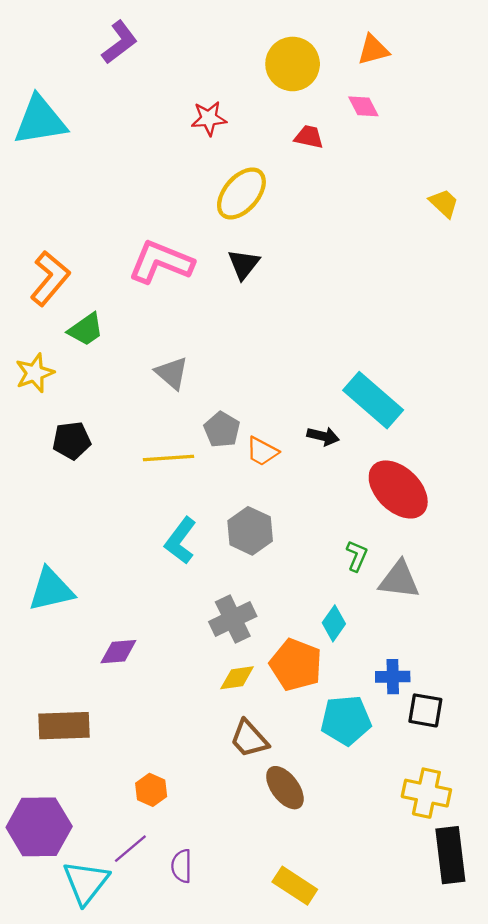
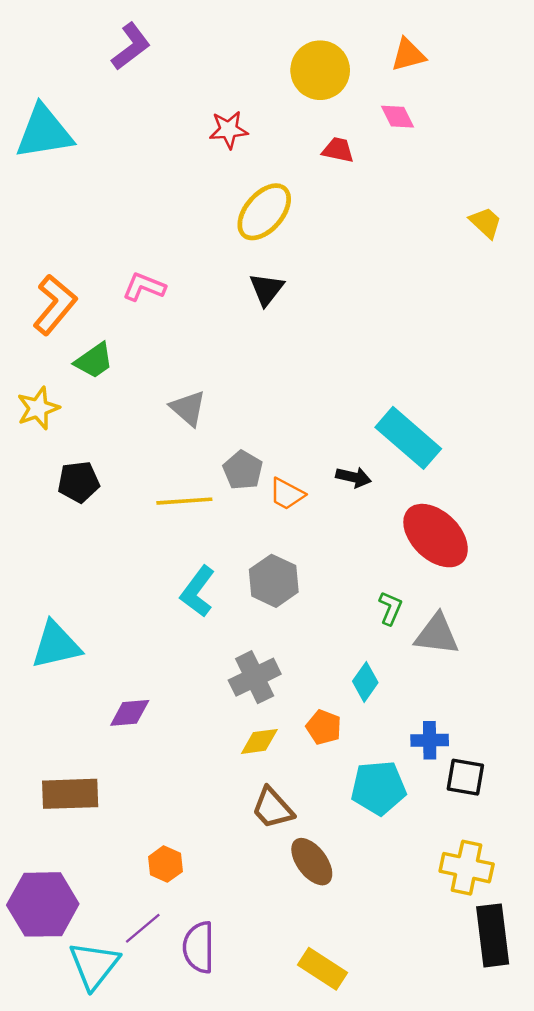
pink L-shape: (161, 262) -> (144, 287), moved, size x0.6
orange pentagon: (296, 665) -> (324, 727), size x0.6
purple semicircle: (182, 866) -> (199, 947), size x1.4

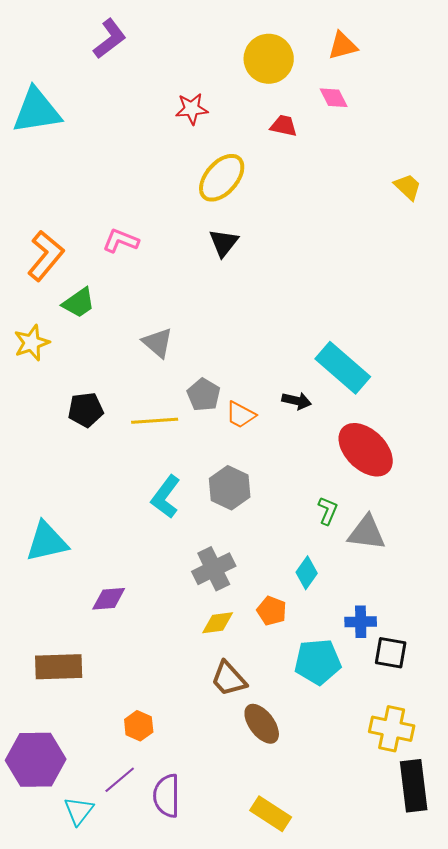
black pentagon: (79, 482) -> (86, 410), moved
cyan triangle: (94, 965) -> (79, 811), size x0.7

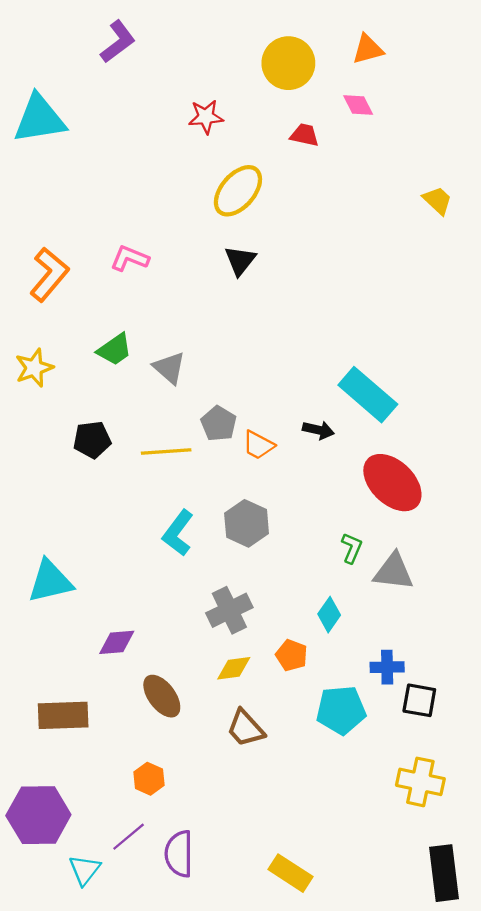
green trapezoid: (79, 303) -> (115, 350), moved
brown ellipse: (262, 724) -> (162, 696), moved
black rectangle: (414, 786) -> (444, 873), moved

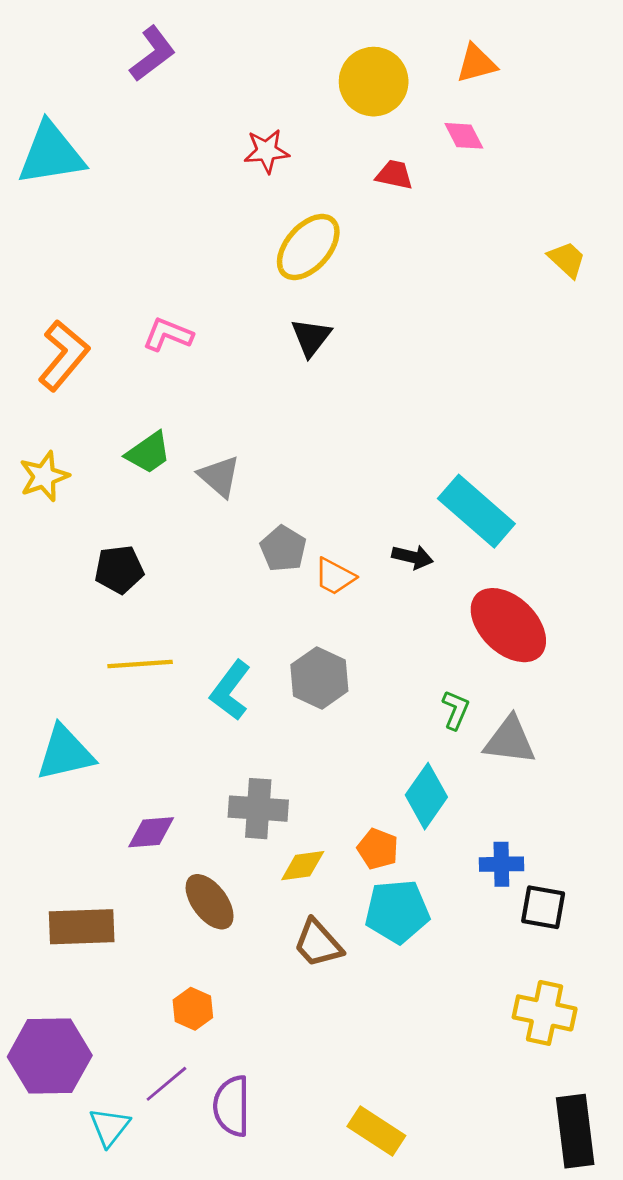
yellow line: (166, 451) -> (140, 664), moved
gray cross: (229, 610) -> (258, 809), moved, turned 30
cyan diamond: (329, 615) -> (426, 796), size x1.4
cyan pentagon: (341, 710) -> (397, 911), moved

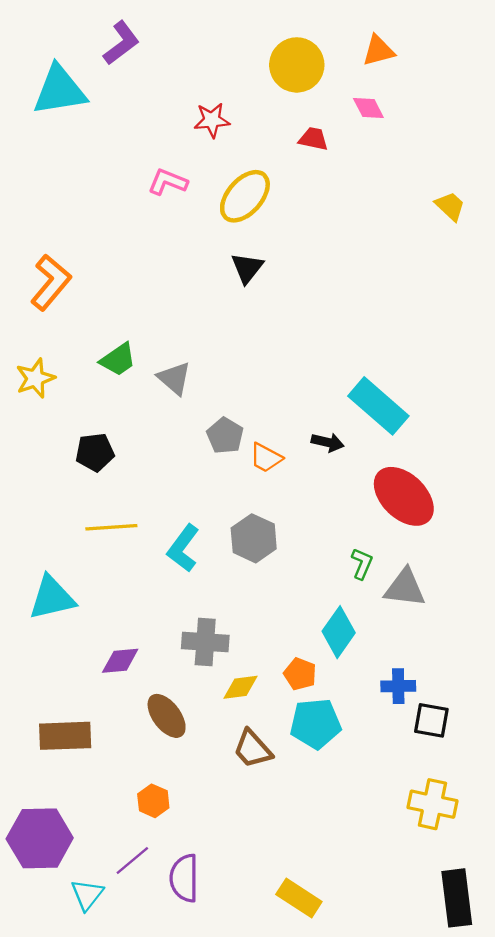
cyan triangle: (51, 154) -> (60, 90), moved
pink L-shape: (168, 335) -> (168, 182), moved

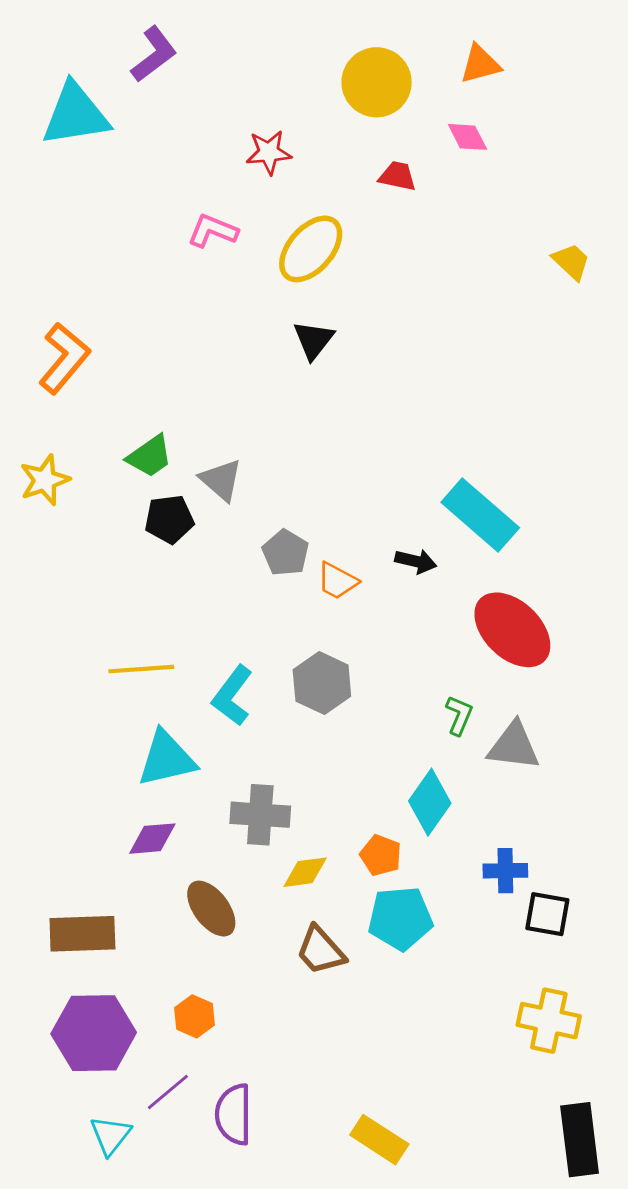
black pentagon: (95, 452) -> (169, 519), moved
cyan triangle: (52, 598) -> (166, 759), moved
purple hexagon: (40, 838) -> (94, 1033), moved

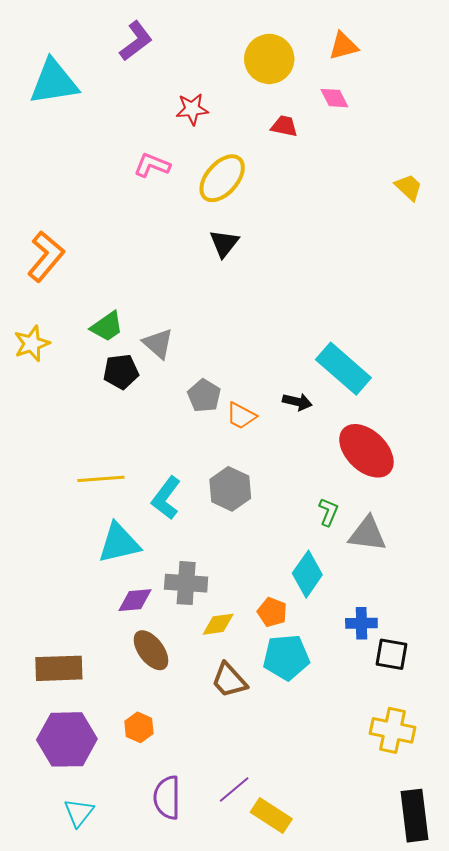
purple L-shape: (154, 54) -> (136, 41), moved
purple diamond: (152, 839) -> (135, 600), moved
purple line: (168, 1092) -> (234, 790), moved

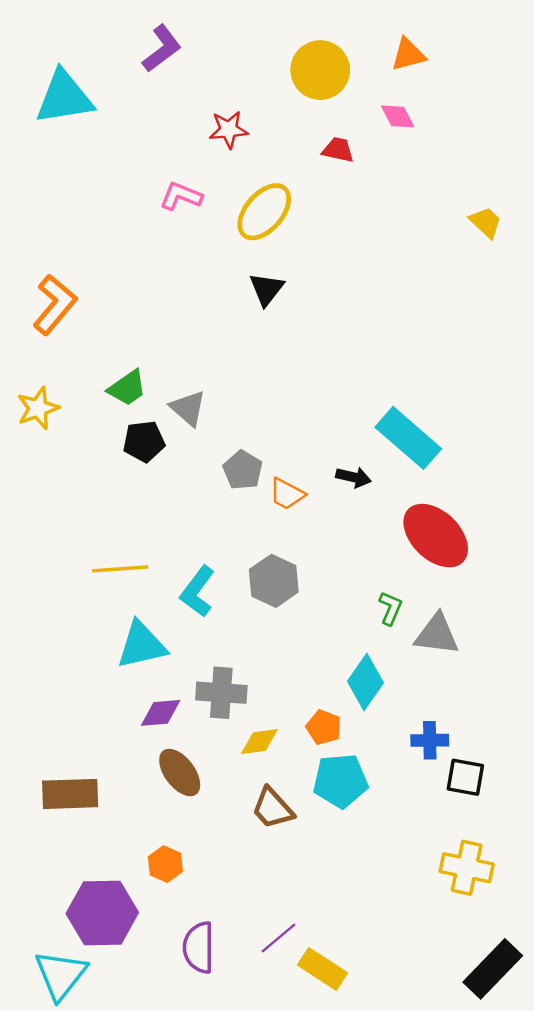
purple hexagon: (67, 739) -> (102, 913), moved
cyan triangle: (79, 813) -> (61, 975), moved, size x1.5
black rectangle: (415, 816) -> (493, 969), turned 51

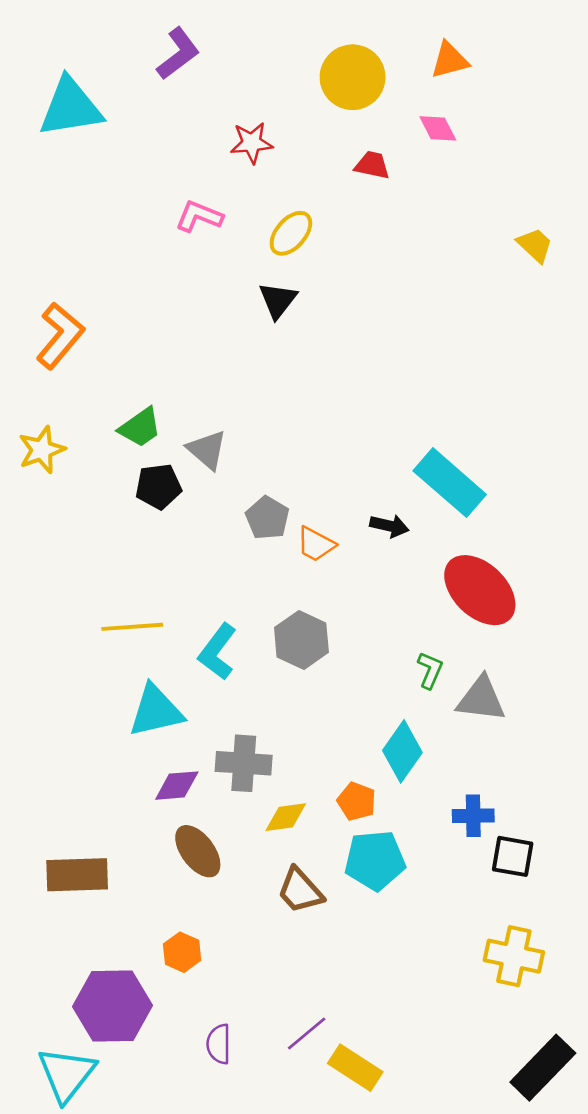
yellow ellipse: (264, 212) -> (291, 233), size x0.7
black triangle: (267, 289) -> (278, 300), moved
purple semicircle: (199, 948) -> (219, 1044), size x0.7

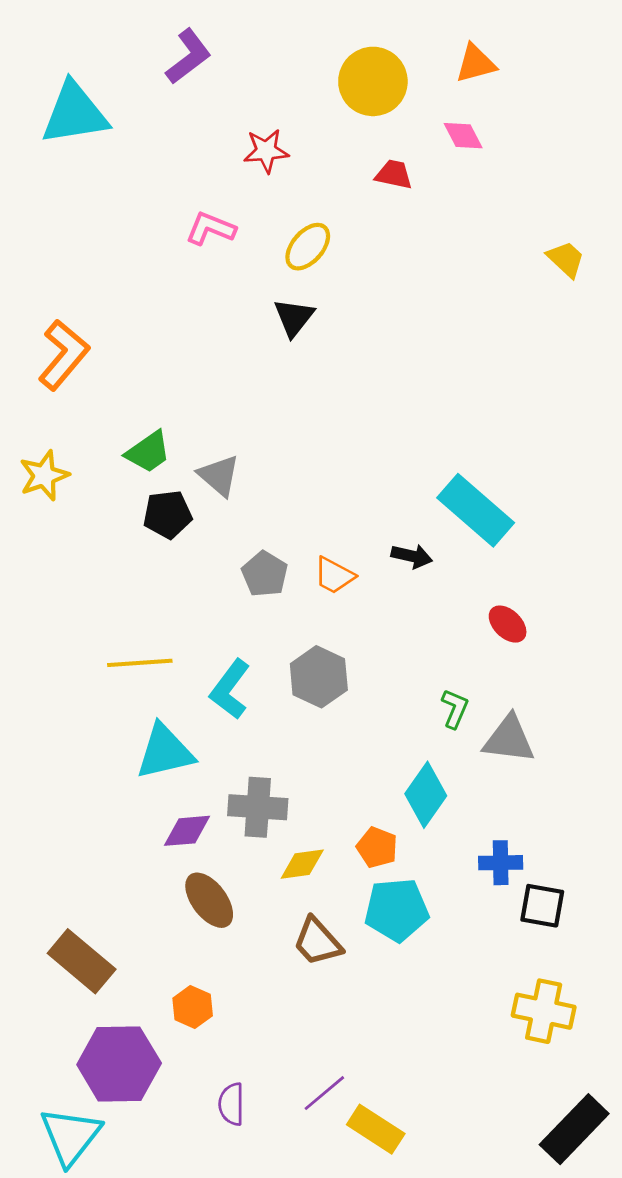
gray pentagon: (267, 518) -> (265, 574), moved
red ellipse: (480, 590) -> (508, 624), size x0.5
brown rectangle: (77, 875) -> (82, 961), moved, turned 42

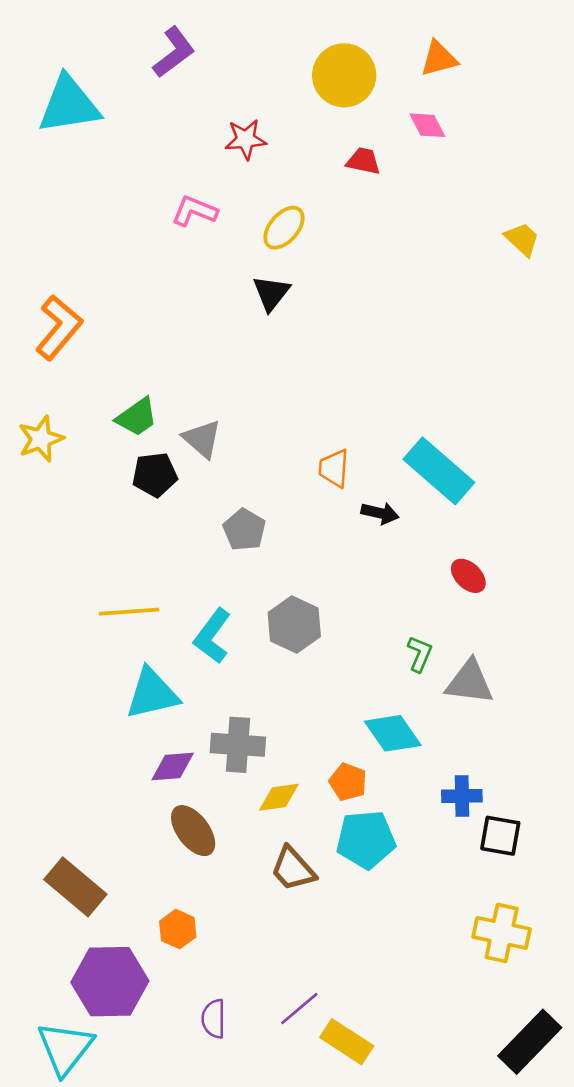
orange trapezoid: (334, 575) -> (334, 468), moved, turned 66
cyan diamond: (426, 795) -> (393, 733), turned -70

